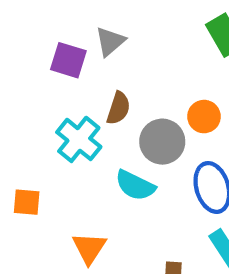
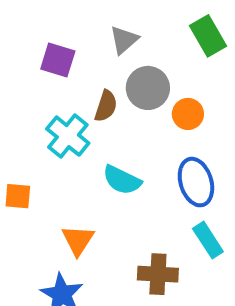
gray triangle: (110, 41) -> (124, 40), moved
gray circle: (162, 142) -> (148, 88), moved

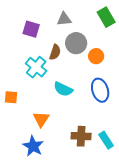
gray triangle: (124, 40) -> (64, 19), turned 35
cyan rectangle: (208, 240) -> (106, 140), moved

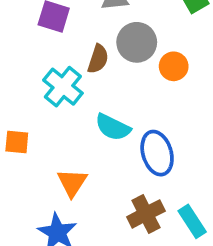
blue ellipse: (100, 90) -> (157, 153), moved
brown cross: (81, 136) -> (146, 214), turned -30

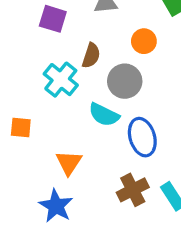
gray circle: (137, 42) -> (125, 81), moved
orange circle: (174, 66) -> (144, 41), moved

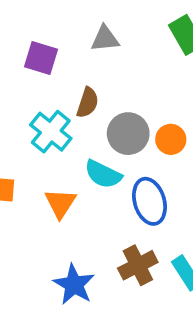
orange circle: (144, 41) -> (171, 139), moved
orange triangle: (69, 163) -> (60, 203), moved
blue star: (56, 206) -> (74, 285), moved

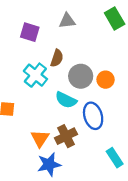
orange triangle: (60, 203) -> (40, 138), moved
brown cross: (138, 265) -> (66, 136), moved
blue star: (74, 285) -> (49, 164), turned 30

